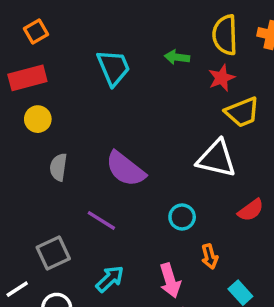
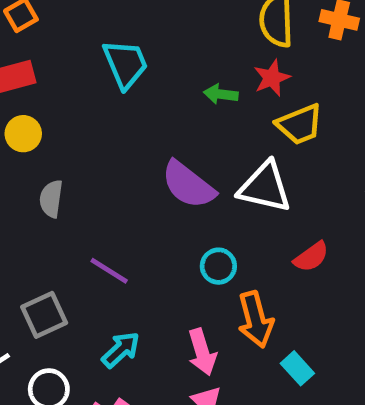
green arrow: (177, 57) -> (221, 94), moved
purple semicircle: (125, 169) -> (188, 185), moved
orange arrow: (210, 256) -> (256, 320), size x1.6

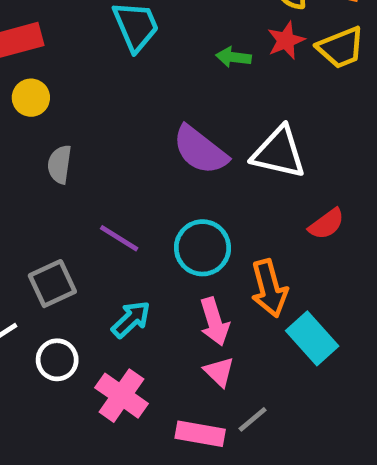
yellow trapezoid: (300, 124) -> (341, 48), moved
cyan circle: (218, 266) -> (203, 248), moved, size x1.5
cyan rectangle: (297, 368) -> (312, 338), size x1.5

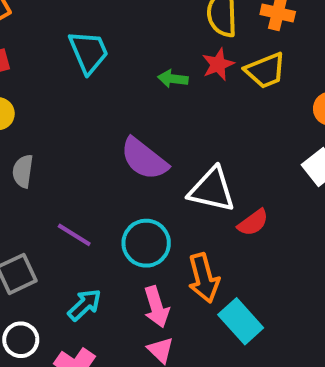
white triangle: (279, 152) -> (212, 190), moved

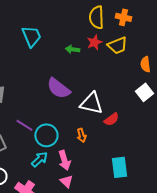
cyan circle: (146, 243) -> (46, 135), moved
orange arrow: (204, 278) -> (81, 135), moved, size x0.6
cyan arrow: (84, 305) -> (39, 159), moved
cyan rectangle: (241, 321) -> (119, 167), moved, turned 35

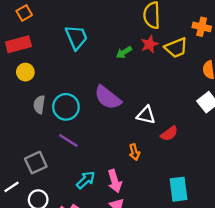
orange cross: (123, 17) -> (202, 27), moved
green arrow: (72, 49) -> (124, 52), turned -40
white triangle: (91, 103) -> (146, 115), size x0.7
cyan circle: (46, 135) -> (66, 107), moved

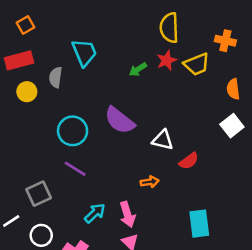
gray semicircle: (39, 105) -> (56, 77), moved
orange arrow: (134, 152) -> (150, 182), turned -84

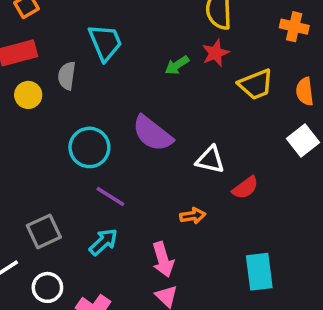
yellow trapezoid: (197, 64) -> (256, 84), moved
purple line: (75, 169) -> (110, 196), moved
cyan arrow: (95, 213) -> (103, 242), moved

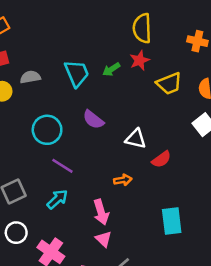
cyan trapezoid: (105, 42) -> (77, 73), moved
gray semicircle: (67, 76) -> (30, 77), turned 72
purple semicircle: (152, 133) -> (93, 120), size x0.7

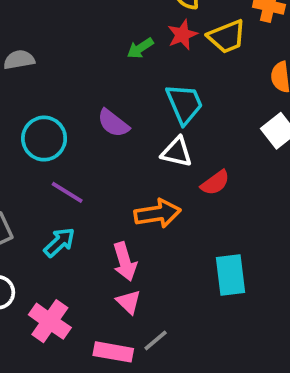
cyan trapezoid: (77, 73) -> (184, 104), moved
yellow trapezoid: (169, 84) -> (227, 37), moved
orange arrow: (123, 180) -> (157, 213), size x1.6

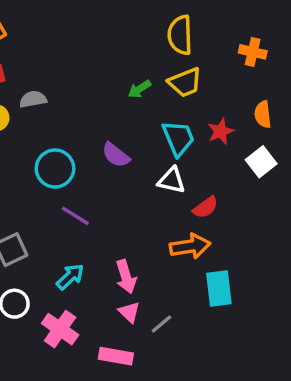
red star: (182, 35) -> (221, 131), moved
yellow trapezoid: (227, 37) -> (185, 82), moved
orange arrow: (157, 213) -> (190, 246), moved
cyan arrow: (59, 242) -> (70, 277), moved
gray line: (156, 340) -> (161, 324), moved

